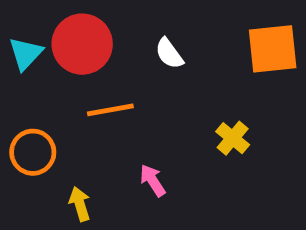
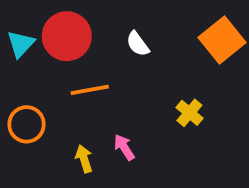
orange square: (273, 49) -> (222, 40), turned -33
yellow arrow: (80, 204) -> (84, 159), moved

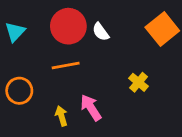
red circle: (67, 36) -> (68, 26), moved
pink arrow: (124, 147) -> (91, 108), size x1.4

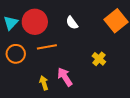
red circle: (68, 26) -> (35, 22), moved
orange circle: (19, 91) -> (16, 54), moved

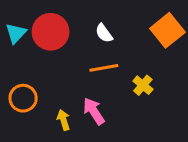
orange line: (47, 47) -> (104, 68), moved
orange circle: (16, 54) -> (23, 98), moved

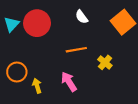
white semicircle: (104, 33) -> (82, 17), moved
yellow arrow: (63, 120) -> (37, 86), moved

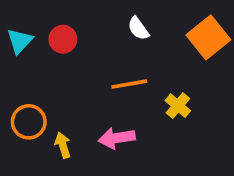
red circle: (37, 23) -> (63, 39), size x0.6
pink arrow: (69, 82) -> (117, 138), turned -66

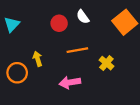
red circle: (63, 39) -> (59, 23), moved
yellow arrow: (63, 145) -> (38, 59), moved

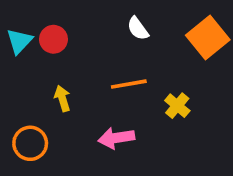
red circle: (59, 23) -> (53, 39), moved
orange circle: (17, 73) -> (30, 143), moved

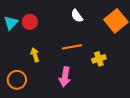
yellow cross: (177, 106) -> (99, 59), turned 32
pink arrow: (116, 138) -> (65, 77), turned -72

